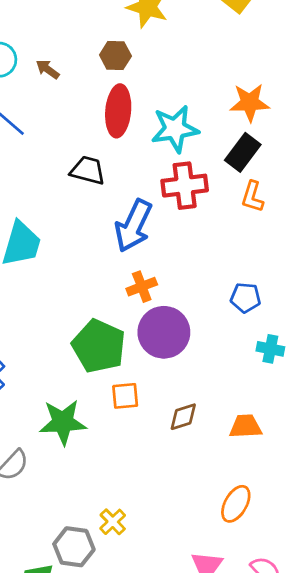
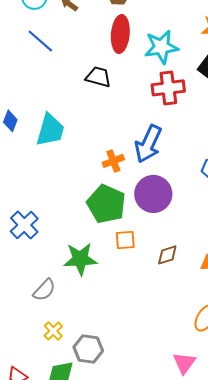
blue arrow: (133, 226) -> (148, 144), moved
orange cross: (142, 287) -> (113, 161), moved
yellow cross: (113, 522) -> (53, 331), moved

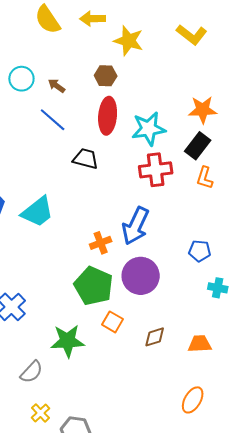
blue line: (40, 41) -> (53, 120), moved
cyan trapezoid: (50, 130) -> (38, 212), turned 36
orange square: (125, 240) -> (113, 322), turned 35

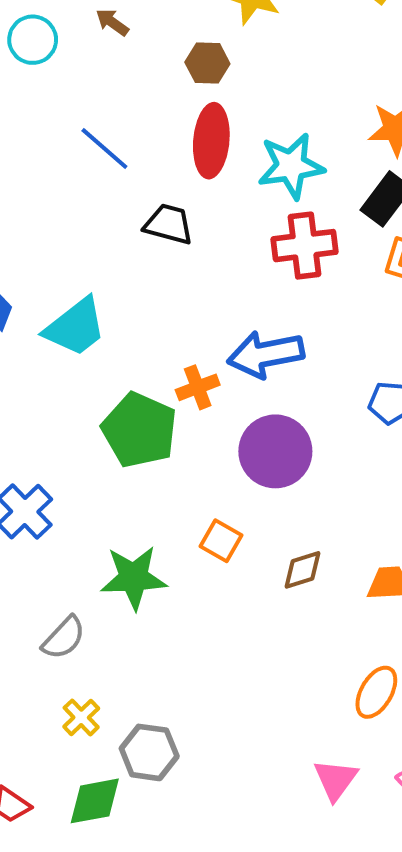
cyan circle: (21, 79) -> (33, 40), moved
brown arrow: (57, 86) -> (112, 22), moved
blue arrow: (136, 226) -> (266, 354), turned 54
green pentagon: (94, 286) -> (139, 430), moved

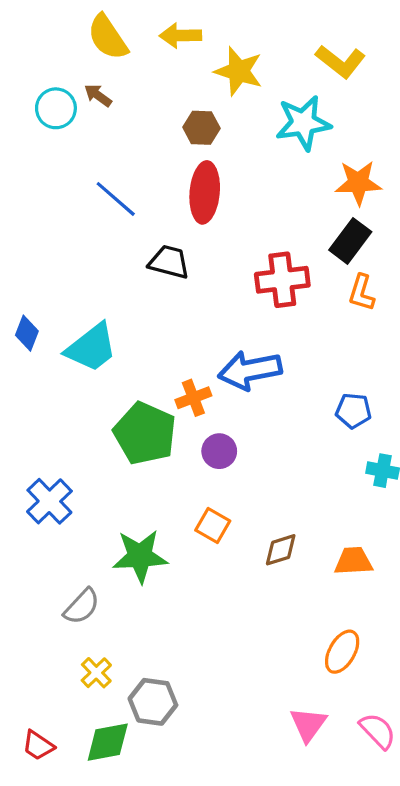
brown arrow: (112, 22) -> (98, 95), moved
cyan star: (291, 166) -> (303, 123), moved
purple circle: (275, 451) -> (219, 451), moved, size x0.6

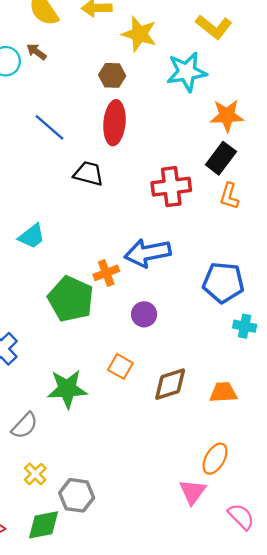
cyan trapezoid: (91, 348) -> (32, 236), size x0.7
blue pentagon: (353, 411) -> (223, 282), size x1.6
purple circle: (219, 451) -> (144, 314), moved
brown diamond: (281, 550) -> (170, 384), size x1.4
pink triangle: (308, 724) -> (193, 492), moved

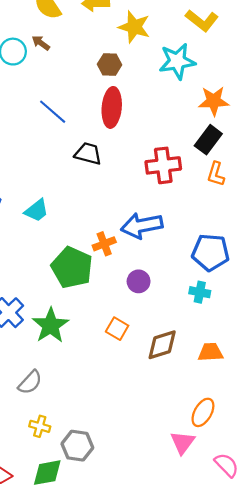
cyan cross: (245, 326) -> (200, 292), moved
green star: (67, 389) -> (50, 325), moved, turned -30
yellow cross: (35, 474) -> (40, 426), turned -30

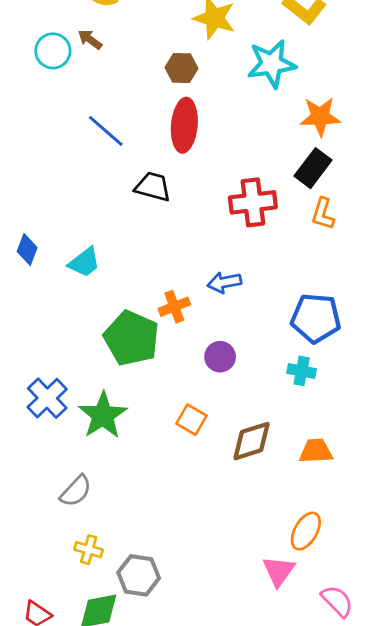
blue arrow: (142, 226) -> (224, 282), size x0.6

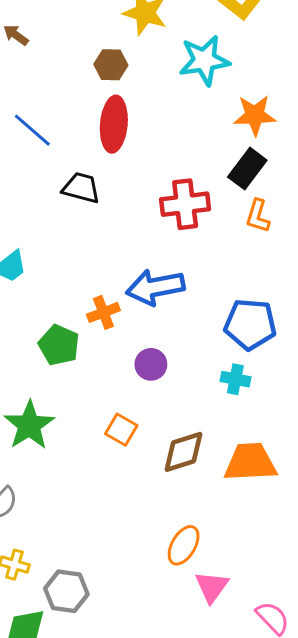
blue arrow: (224, 282) -> (155, 287), size x1.6
green pentagon: (131, 338) -> (59, 345), size x0.7
orange trapezoid: (316, 451) -> (250, 462), size x1.5
orange ellipse: (306, 531) -> (184, 545), moved

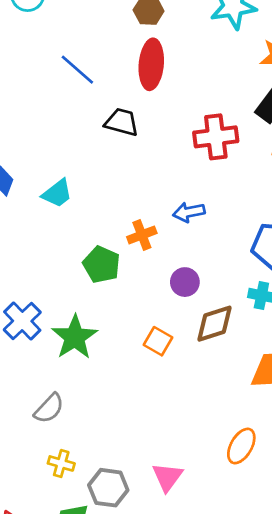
blue arrow: (155, 287) -> (189, 212), size x0.6
brown diamond: (184, 452) -> (214, 324), moved
orange ellipse: (184, 545) -> (241, 446), moved
pink triangle: (212, 587) -> (167, 477), moved

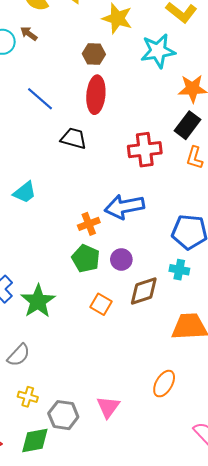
blue arrow: (189, 212) -> (124, 207), size x1.6
green pentagon: (102, 265) -> (86, 258), moved

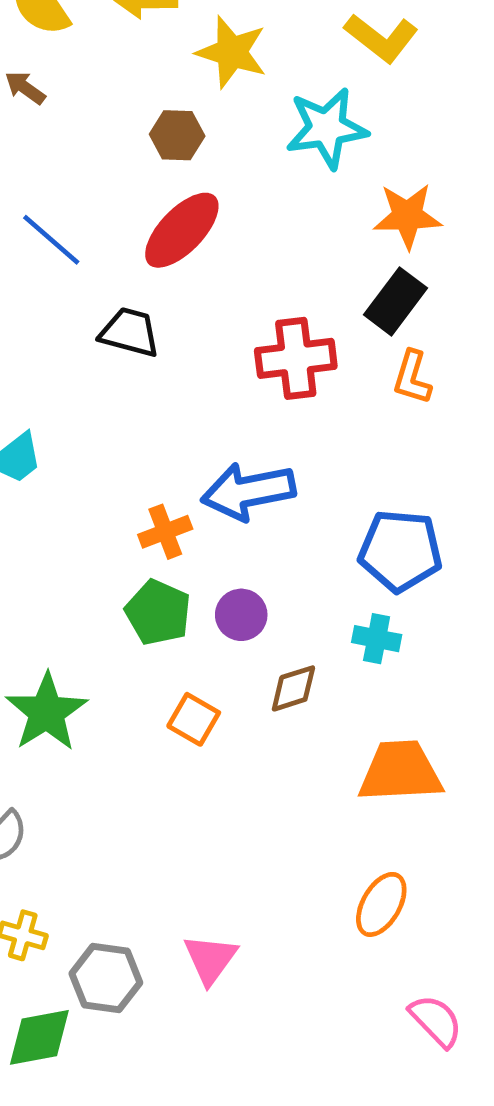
red ellipse: (96, 95) -> (182, 230), turned 39
brown diamond: (144, 291) -> (293, 688), size x0.7
orange ellipse: (164, 384) -> (381, 904), moved

